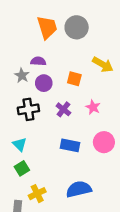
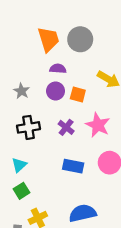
purple semicircle: (38, 61) -> (58, 69), moved
purple circle: (44, 83) -> (56, 91), moved
pink star: (93, 107) -> (98, 125), size x1.5
cyan triangle: (20, 144) -> (19, 165), turned 32

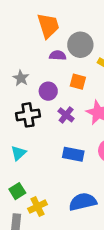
gray circle: (80, 39) -> (80, 45), moved
purple circle: (56, 91) -> (48, 91), moved
green square: (21, 191) -> (17, 191), moved

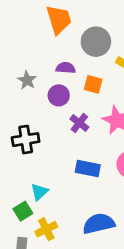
purple semicircle: (58, 55) -> (66, 68), moved
black cross: (28, 115) -> (26, 140), moved
cyan triangle: (18, 153) -> (39, 192), moved

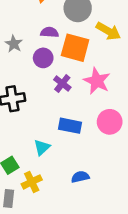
orange square: (93, 84) -> (75, 48), size x1.6
cyan triangle: (39, 192) -> (42, 147), moved
blue semicircle: (99, 224) -> (80, 177), size x0.6

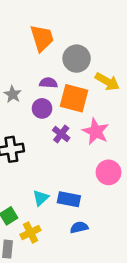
blue rectangle: (70, 126) -> (69, 199), moved

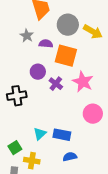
yellow arrow: (107, 82) -> (93, 32), moved
gray star: (13, 94) -> (27, 36), moved
purple circle: (42, 108) -> (38, 72), moved
yellow cross: (31, 232) -> (32, 161), turned 35

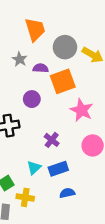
orange square: (66, 56) -> (63, 81), turned -35
purple cross: (56, 84) -> (52, 140), moved
blue rectangle: (62, 135) -> (58, 169), turned -30

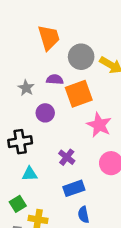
gray star: (20, 59) -> (26, 88), moved
cyan triangle: (34, 168) -> (30, 174), moved, turned 40
blue semicircle: (67, 193) -> (84, 215), turned -88

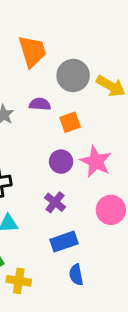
orange square: (79, 94) -> (70, 122), size x0.6
purple circle: (45, 113) -> (61, 162), moved

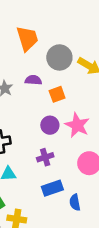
purple cross: (55, 202) -> (45, 157), turned 35
blue semicircle: (76, 275) -> (75, 202), moved

